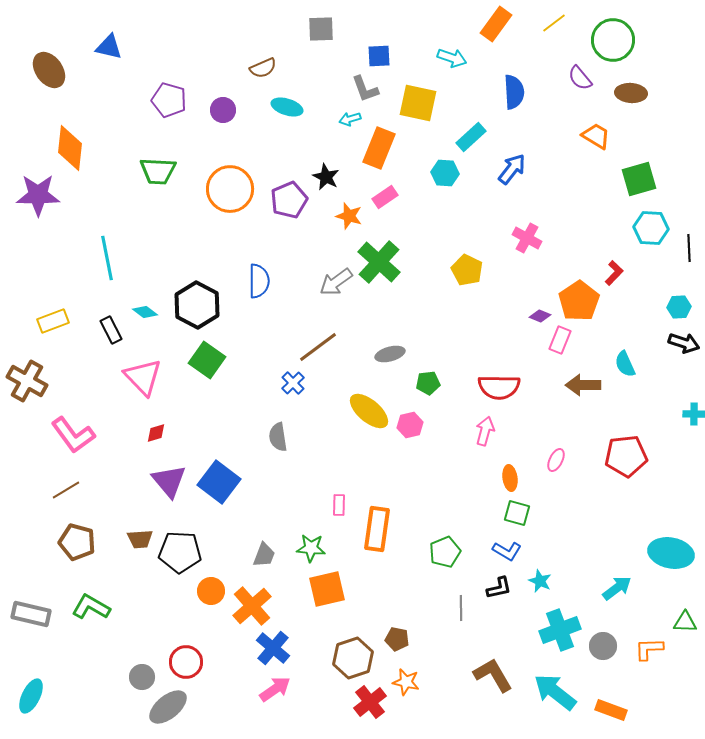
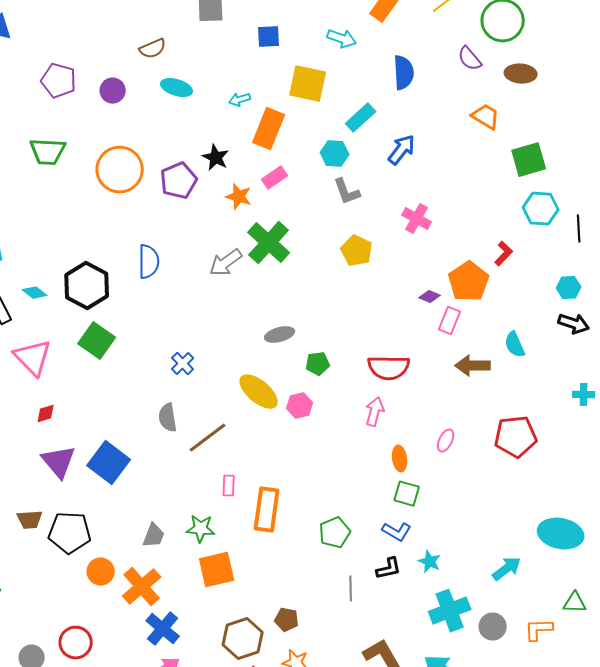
gray L-shape: (365, 89) -> (347, 192), moved
brown line: (318, 347) -> (208, 438), moved

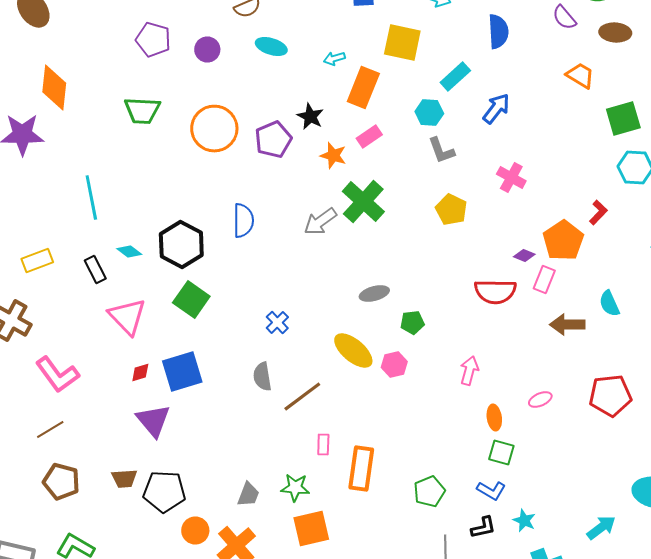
red semicircle: (389, 368) -> (495, 292), moved
pink ellipse: (446, 441) -> (540, 400), turned 40
blue square: (109, 463) -> (182, 372), moved, turned 36

